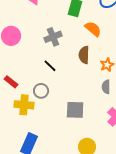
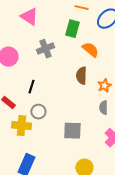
gray cross: (53, 37) -> (45, 49), moved
black line: (50, 66) -> (31, 87), moved, turned 64

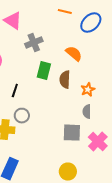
green rectangle: (72, 29) -> (44, 71), moved
gray cross: (45, 49) -> (34, 43), moved
gray square: (72, 131) -> (72, 133), moved

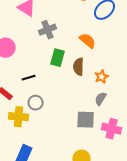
black line: (15, 91) -> (29, 78), turned 56
gray semicircle: (87, 112) -> (101, 99), turned 32
pink cross: (98, 142) -> (112, 129), turned -30

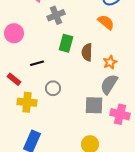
orange semicircle: (88, 41) -> (106, 22), moved
gray semicircle: (101, 99) -> (109, 84), size x1.5
gray circle: (36, 103) -> (53, 88), moved

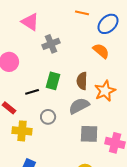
green rectangle: (66, 43) -> (53, 81), moved
orange star: (110, 62) -> (105, 91), size x1.5
gray semicircle: (109, 84) -> (79, 106), moved, turned 30

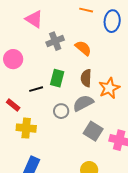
blue ellipse: (108, 24) -> (112, 21), turned -40
orange semicircle: (101, 51) -> (83, 48), moved
gray circle: (48, 117) -> (61, 111), moved
gray square: (89, 134) -> (93, 131), turned 30

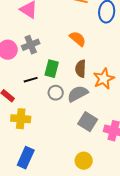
gray cross: (55, 41) -> (31, 45), moved
gray circle: (61, 111) -> (56, 93), moved

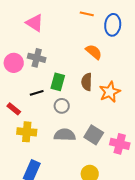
orange semicircle: (78, 39) -> (94, 52), moved
gray cross: (31, 45) -> (37, 58), turned 36
gray semicircle: (78, 94) -> (65, 135), moved, turned 30

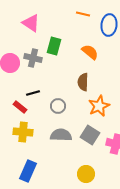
green rectangle: (58, 82) -> (54, 46), moved
orange star: (110, 92) -> (99, 106), moved
red rectangle: (14, 109) -> (20, 107), moved

